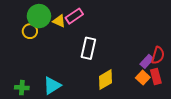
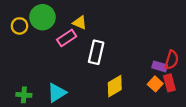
pink rectangle: (74, 16) -> (67, 38), moved
yellow triangle: (59, 21) -> (80, 23), moved
yellow circle: (30, 31) -> (19, 26), moved
purple rectangle: (147, 61) -> (160, 66), turned 64

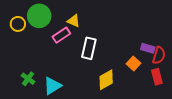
purple rectangle: (160, 66) -> (148, 48), moved
orange square: (155, 84) -> (134, 64), moved
green cross: (24, 95) -> (28, 79), moved, turned 32

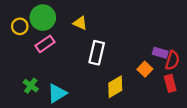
pink rectangle: (61, 35) -> (45, 44), moved

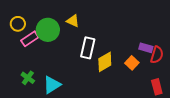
green circle: (43, 18) -> (48, 30), moved
pink rectangle: (45, 44) -> (30, 39), moved
red rectangle: (170, 83) -> (157, 87), moved
yellow diamond: (115, 87) -> (105, 62), moved

